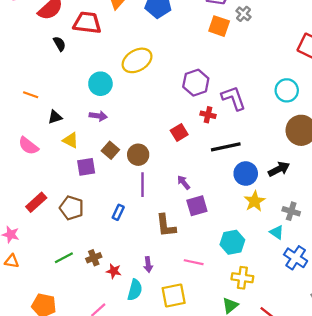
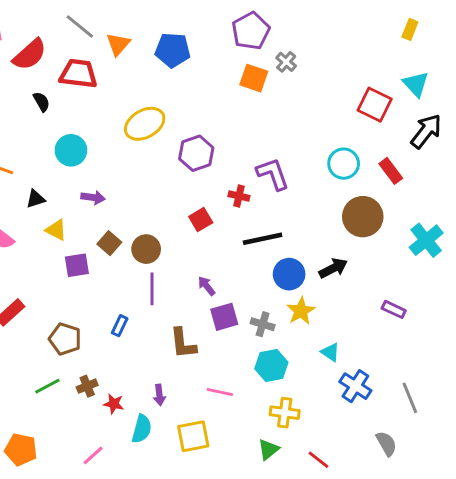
purple hexagon: (196, 83) -> (196, 153), moved
cyan circle: (100, 84) -> (71, 150), moved
brown pentagon: (72, 208) -> (65, 339), moved
gray cross: (291, 211) -> (263, 324), moved

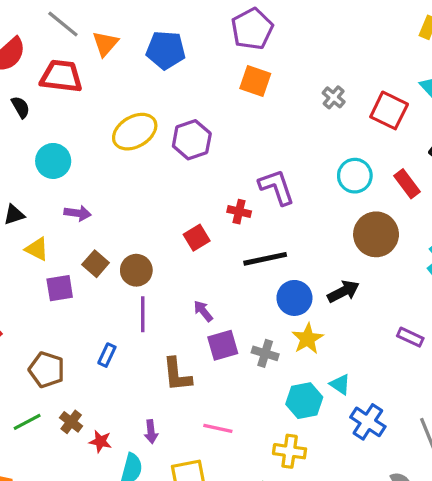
gray cross: (286, 62) -> (334, 97), moved
purple hexagon: (196, 153) -> (192, 140), moved
cyan hexagon: (271, 365) -> (304, 401), moved
brown cross: (87, 386) -> (71, 422), turned -30

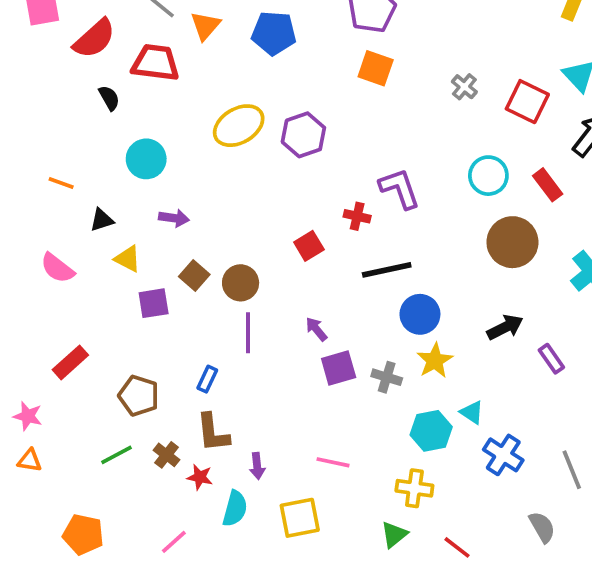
black arrow: (343, 291) -> (505, 327), moved
purple rectangle: (410, 337) -> (551, 359), turned 30
brown L-shape: (177, 375) -> (213, 433), moved

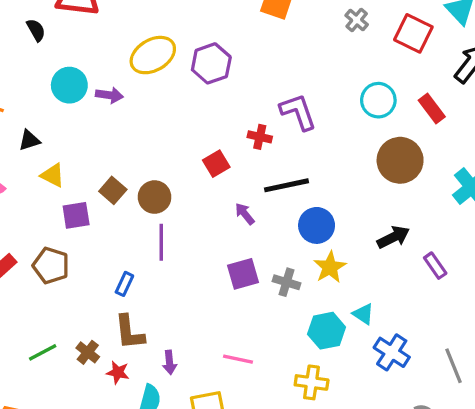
purple arrow: (174, 218) -> (109, 95), moved
purple arrow: (316, 329) -> (245, 214), moved
brown pentagon: (139, 396) -> (51, 266), moved

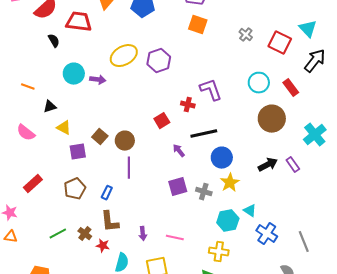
brown pentagon: (51, 266) -> (75, 189), moved, turned 30
purple rectangle: (435, 266) -> (293, 165), moved
purple arrow: (170, 362) -> (143, 234), moved

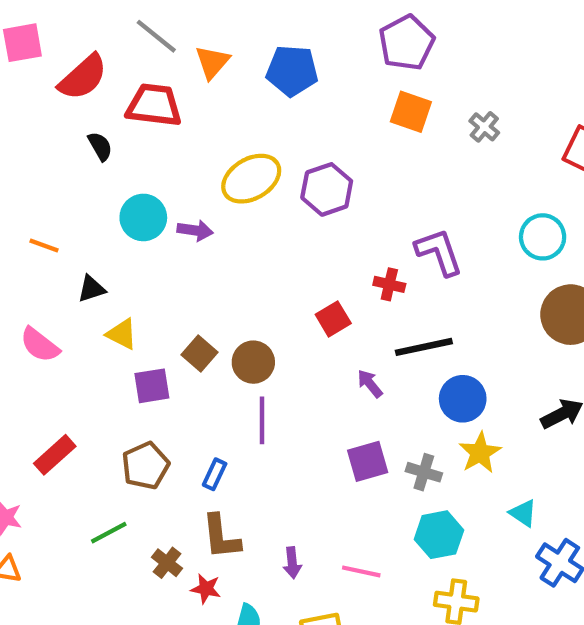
gray cross: (246, 35) -> (484, 127), moved
cyan hexagon: (228, 221) -> (439, 535), moved
green line: (58, 234) -> (109, 533), moved

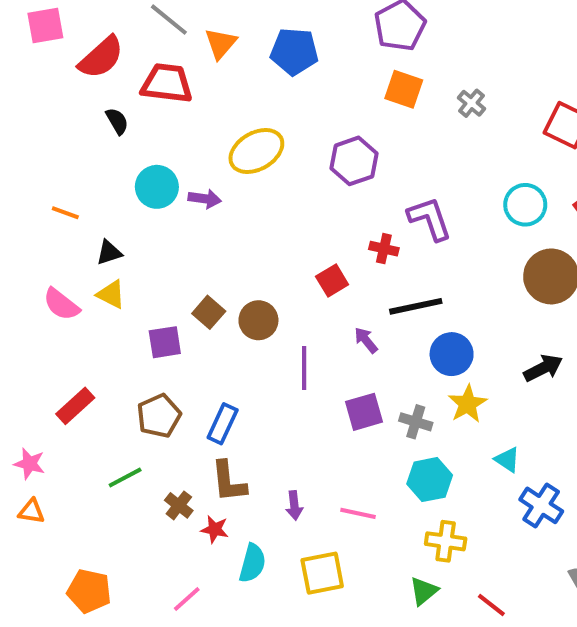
purple hexagon: (327, 189) -> (354, 161), moved
yellow triangle: (122, 334) -> (111, 294), moved
purple line: (262, 420) -> (304, 368), moved
blue rectangle: (215, 474) -> (223, 424), size x1.4

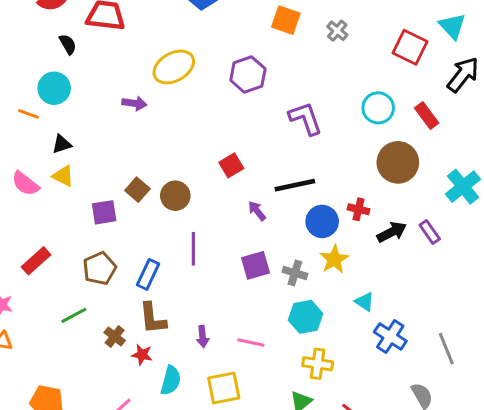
cyan circle: (157, 187) -> (54, 88), moved
red cross: (384, 249) -> (358, 209), moved
purple line: (304, 368) -> (193, 249), moved

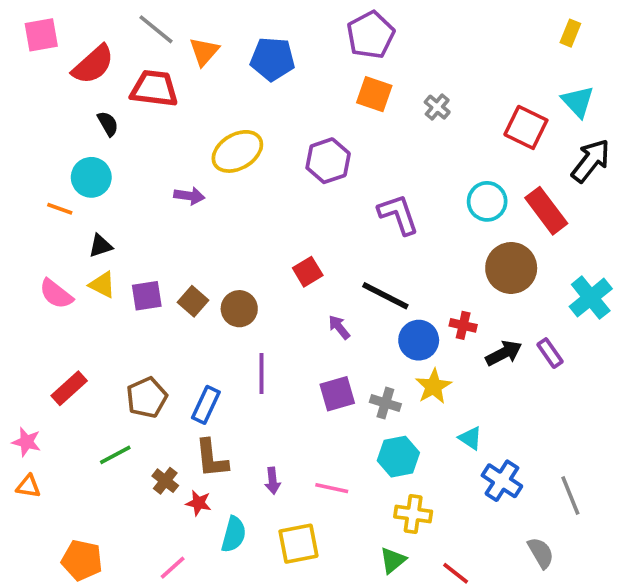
red rectangle: (427, 115) -> (546, 211), size x1.4
black line: (295, 185) -> (385, 296), turned 39
purple square: (104, 212) -> (147, 296), moved

